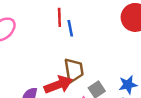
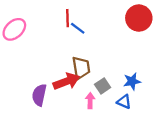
blue line: (70, 28) -> (78, 28), turned -42

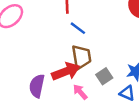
blue line: (78, 28) -> (78, 28), moved
pink arrow: (90, 101) -> (80, 92), moved, turned -42

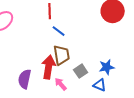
red arrow: (66, 71) -> (49, 67), turned -60

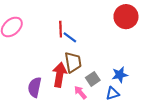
red line: (50, 11) -> (61, 29), moved
pink arrow: (61, 84) -> (80, 92), moved
blue triangle: (100, 85) -> (112, 93), turned -40

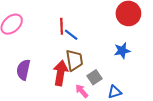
blue star: (120, 75) -> (122, 51), moved
purple semicircle: (35, 87) -> (23, 70), moved

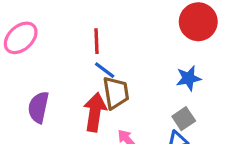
blue line: (71, 35) -> (105, 70), moved
gray square: (94, 77) -> (184, 119), moved

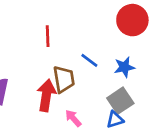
blue line: (105, 70) -> (89, 60), moved
gray square: (184, 119) -> (120, 101), size x1.4

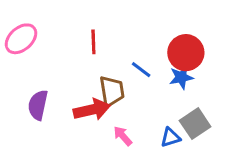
red circle: (132, 20) -> (186, 53), moved
red arrow: (46, 95) -> (92, 110), turned 68
gray square: (120, 101) -> (195, 124), moved

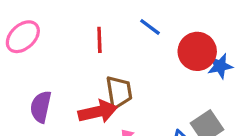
blue line: (141, 70) -> (150, 27), moved
blue star: (181, 77) -> (220, 66), moved

